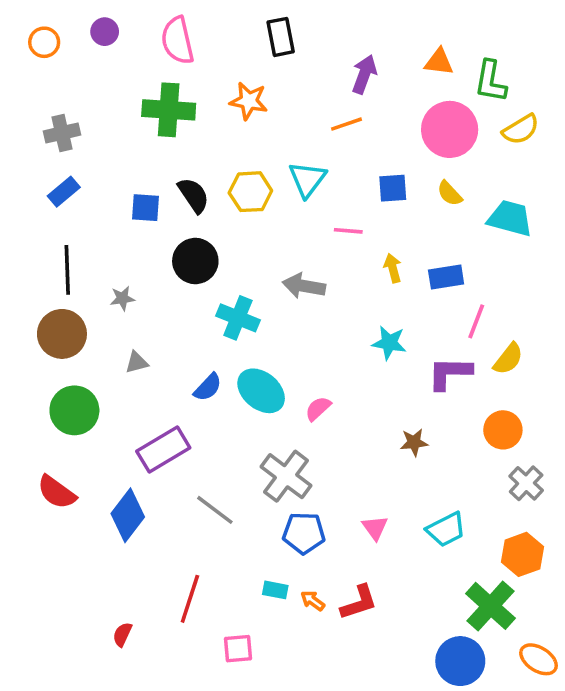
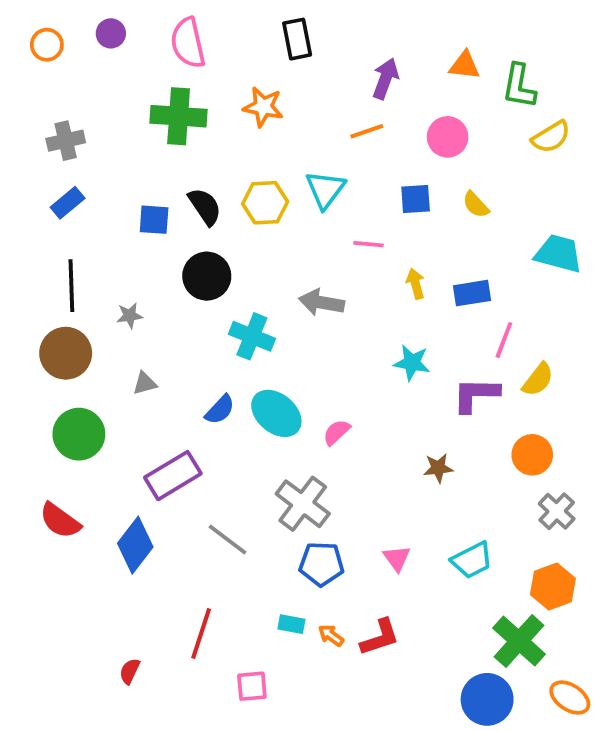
pink circle: (450, 129) -> (448, 137), moved, size x0.7
cyan trapezoid: (510, 218) -> (559, 254), moved

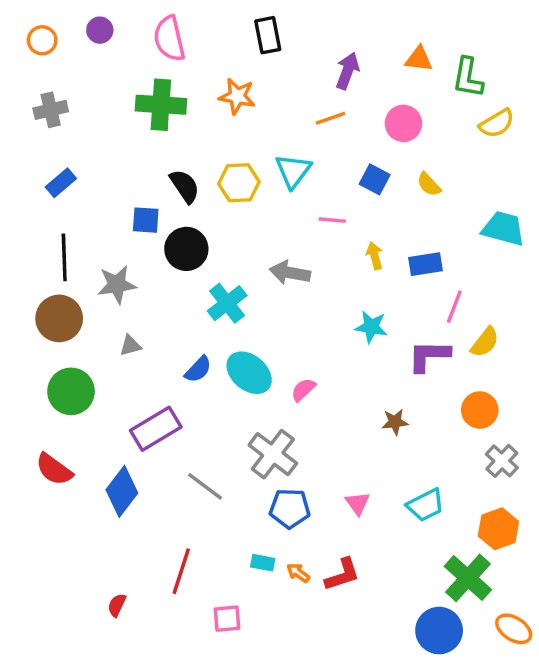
gray cross: (66, 141) -> (51, 110), moved
blue square: (416, 199) -> (375, 179), turned 32
blue square: (154, 220) -> (146, 220), moved
gray star: (130, 316) -> (117, 285), size x1.6
cyan cross: (252, 336) -> (227, 303), turned 30

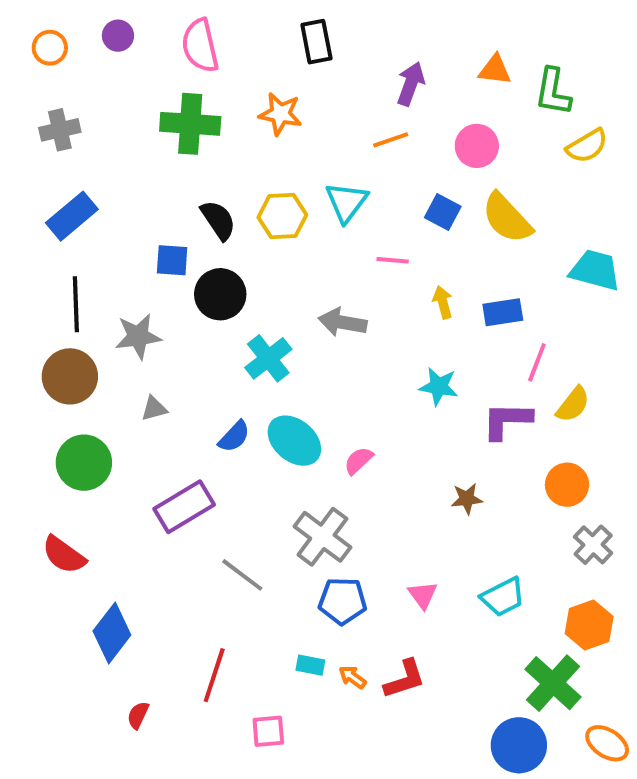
blue rectangle: (61, 183) -> (72, 216), size x1.4
yellow semicircle: (429, 184) -> (507, 218), size x1.8
blue diamond: (122, 491) -> (112, 633), moved

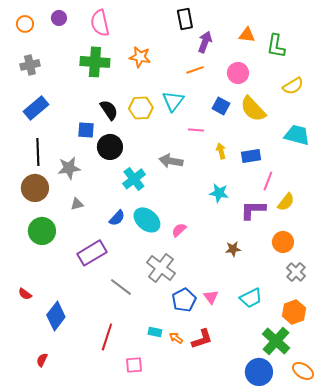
black rectangle: (316, 42) -> (185, 19), moved
yellow semicircle: (587, 146) -> (293, 86), moved
red semicircle: (64, 555) -> (25, 294), moved, size x0.6
blue pentagon: (342, 601) -> (184, 300), moved, turned -30
red semicircle: (138, 715) -> (42, 360), moved

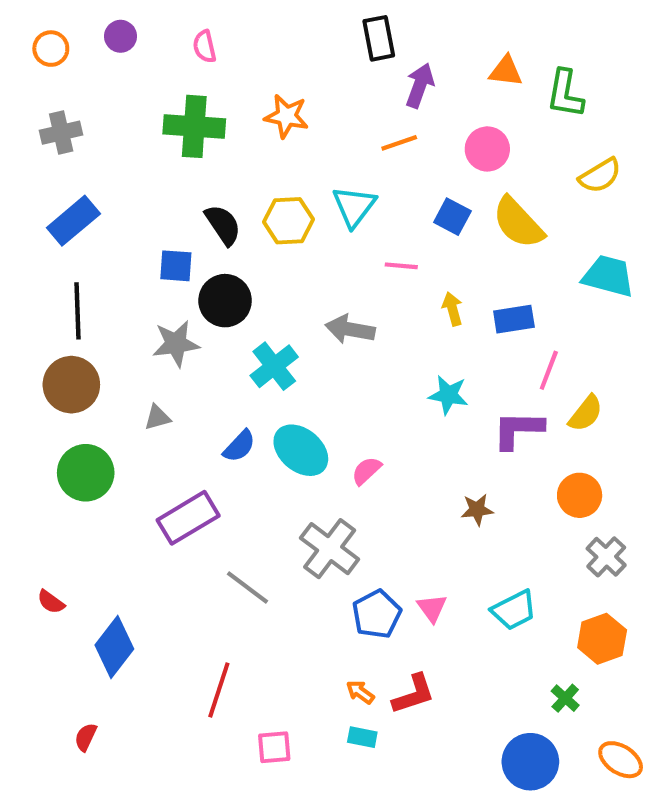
pink semicircle: (100, 23) -> (205, 47), size x0.6
gray star: (69, 168) -> (176, 344), moved
cyan rectangle: (155, 332) -> (362, 737), moved
green cross: (276, 341) -> (565, 698), size x0.5

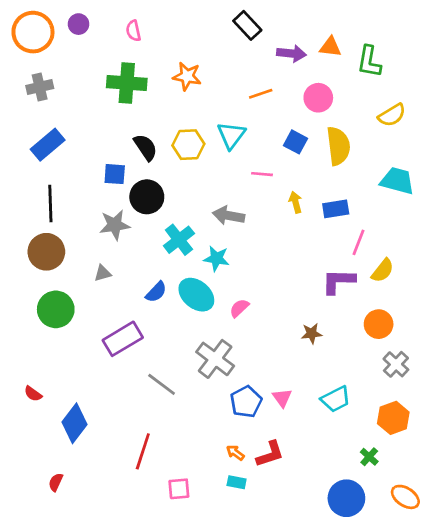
black rectangle: (379, 38) -> (247, 25), turned -32
orange circle: (51, 49) -> (33, 32), size x1.8
purple arrow: (420, 85) -> (291, 54), moved, turned 76
yellow semicircle: (518, 223) -> (338, 146), turned -144
cyan star: (448, 395) -> (216, 258), moved

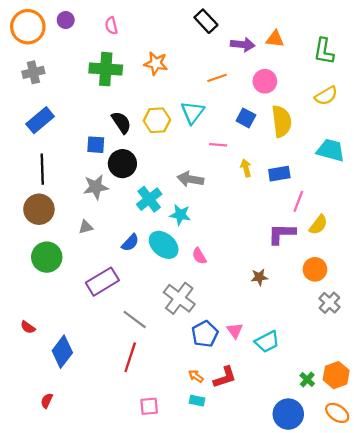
green L-shape: (369, 62) -> (324, 51), moved
pink semicircle: (239, 308) -> (199, 256), turned -78
cyan trapezoid: (336, 399) -> (267, 342), moved
orange hexagon: (393, 418) -> (336, 375), moved
red line: (143, 451) -> (130, 357), moved

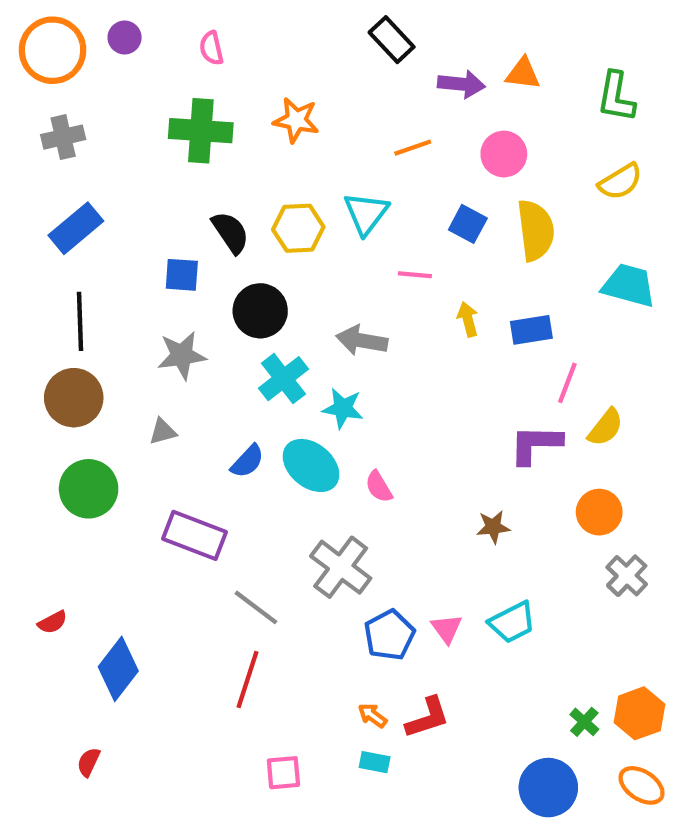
black circle: (122, 164) -> (260, 311), moved
purple rectangle: (102, 282) -> (194, 535), turned 52
red semicircle: (28, 327) -> (53, 622), turned -64
cyan trapezoid: (267, 342) -> (512, 622), moved

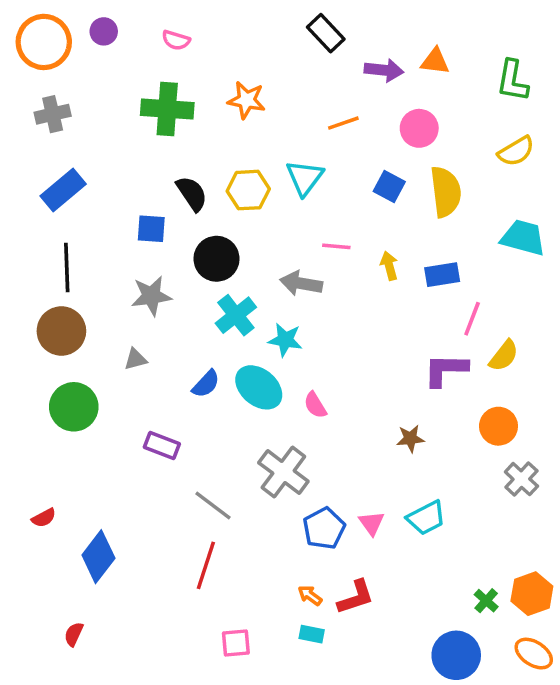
pink semicircle: (211, 48) -> (176, 40), turned -60
pink line: (415, 275) -> (336, 246), moved
purple rectangle: (194, 535) -> (162, 446), size x0.7

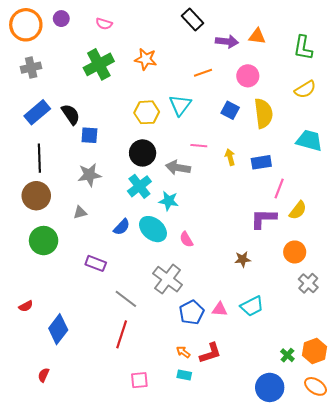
green cross: (167, 109) -> (99, 64), turned -32
black semicircle: (192, 194) -> (71, 114), moved
black circle: (217, 259) -> (143, 153), moved
pink triangle: (372, 523) -> (220, 309), turned -49

